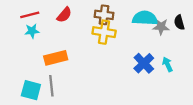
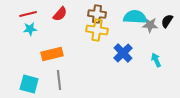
black semicircle: (179, 22) -> (167, 21), turned 48
blue cross: (144, 63) -> (123, 53), moved
gray line: (51, 86) -> (59, 80), moved

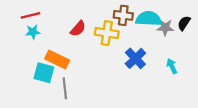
red semicircle: (60, 14) -> (78, 29), moved
brown cross: (97, 14) -> (123, 15), moved
orange rectangle: (52, 54) -> (57, 60), turned 40
cyan square: (29, 84) -> (44, 73), moved

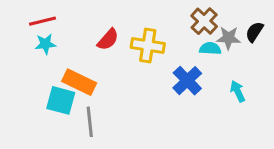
brown cross: (123, 15) -> (204, 21), moved, turned 36
cyan semicircle: (149, 19) -> (210, 49), moved, size x0.6

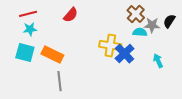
red semicircle: (108, 39) -> (71, 15), moved
yellow cross: (148, 46) -> (110, 45), moved
cyan square: (61, 100) -> (25, 53), moved

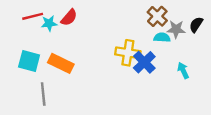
red semicircle: (71, 15) -> (69, 18), moved
cyan star: (30, 29) -> (49, 23), moved
gray line: (59, 81) -> (43, 94), moved

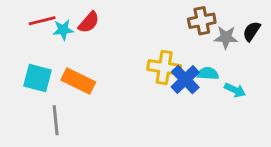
brown cross: (157, 16) -> (202, 21), turned 36
cyan semicircle: (162, 38) -> (208, 74), moved
cyan arrow: (183, 70) -> (235, 90), turned 140

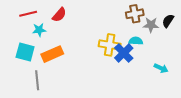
cyan star: (63, 30) -> (39, 30), moved
cyan semicircle: (208, 74) -> (136, 41), moved
orange rectangle: (78, 81) -> (52, 54), turned -50
cyan arrow: (235, 90) -> (161, 68), moved

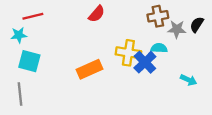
red semicircle: (59, 15) -> (97, 14), moved
cyan star: (39, 30) -> (19, 35), moved
orange rectangle: (52, 54) -> (89, 69), moved
gray line: (37, 80) -> (20, 94), moved

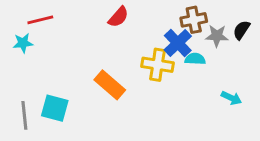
cyan square: (29, 61) -> (55, 108), moved
blue cross: (145, 62) -> (178, 43), moved
orange rectangle: (89, 69) -> (110, 85), turned 65

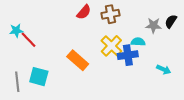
red line: (40, 20) -> (29, 40), moved, turned 60
brown cross: (194, 20) -> (110, 14), moved
blue cross: (178, 43) -> (128, 55), moved, turned 36
yellow cross: (157, 65) -> (111, 46), turned 35

